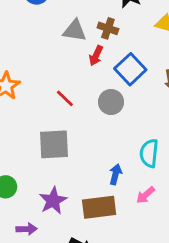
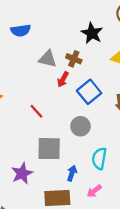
gray circle: (111, 102) -> (80, 126), moved
gray square: (54, 144) -> (49, 149), moved
purple star: (53, 201) -> (22, 173), moved

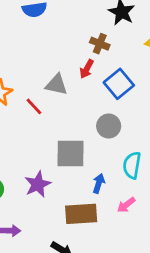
gray triangle: (48, 59) -> (56, 85), moved
red line: (36, 111) -> (34, 106), moved

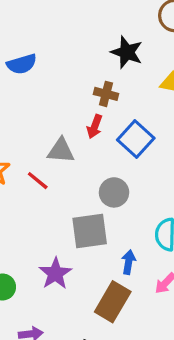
gray circle: (109, 126) -> (114, 192), moved
brown rectangle: (81, 214) -> (113, 302), turned -48

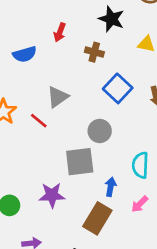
blue semicircle: (22, 64) -> (25, 54), moved
red arrow: (95, 127) -> (60, 32), moved
gray triangle: (61, 151) -> (58, 97), turned -40
purple star: (55, 274) -> (52, 195), turned 30

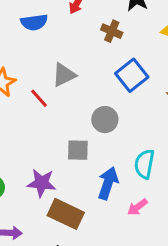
gray square: (80, 162) -> (78, 150), size x0.7
blue arrow: (111, 187) -> (108, 183), size x1.5
brown rectangle: (97, 218) -> (66, 214), moved, turned 76

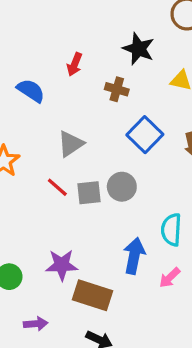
blue semicircle: (34, 22) -> (31, 91), turned -132
red line: (39, 98) -> (57, 187), moved
gray square: (78, 150) -> (89, 193), moved

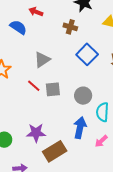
red arrow: (75, 64) -> (36, 12), moved, turned 88
gray circle: (122, 187) -> (83, 96), moved
brown rectangle: (93, 295) -> (55, 151), turned -50

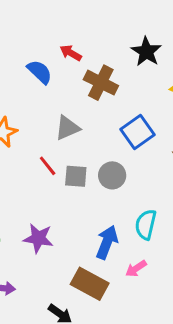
brown cross: (70, 27) -> (101, 83), moved, size x1.5
gray circle: (83, 96) -> (112, 175), moved
brown rectangle: (55, 151) -> (90, 284), moved, turned 50

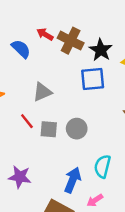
black star: (146, 52) -> (101, 50), moved
brown cross: (101, 83) -> (71, 41), moved
blue square: (138, 132) -> (93, 79), moved, turned 30

